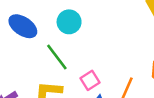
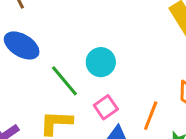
cyan circle: (69, 22) -> (101, 62), moved

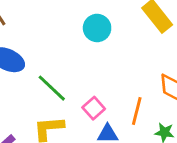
cyan circle: (101, 62) -> (97, 28), moved

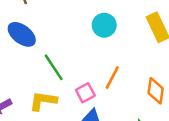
orange line: (137, 111) -> (112, 78), moved

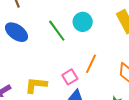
green line: (54, 67) -> (57, 31), moved

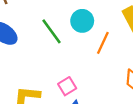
orange line: (91, 64) -> (103, 43), moved

